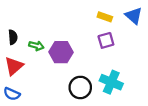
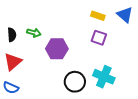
purple square: (106, 40) -> (99, 38), turned 35
green arrow: (36, 46) -> (34, 33), moved

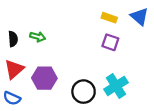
purple hexagon: (57, 49) -> (44, 78), moved
cyan cross: (104, 77) -> (116, 86), turned 35

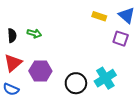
purple square: (110, 42) -> (121, 39), moved

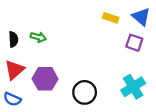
cyan cross: (105, 78) -> (133, 87), moved

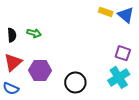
yellow rectangle: (111, 18) -> (106, 12), moved
purple square: (134, 43) -> (123, 53), moved

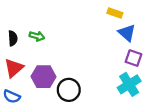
blue triangle: (126, 15) -> (127, 33), moved
black circle: (75, 82) -> (69, 90), moved

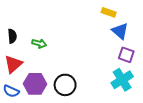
green arrow: (37, 36) -> (39, 43), moved
purple hexagon: (43, 77) -> (35, 84), moved

